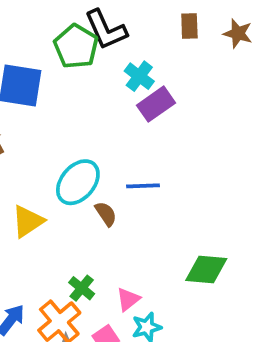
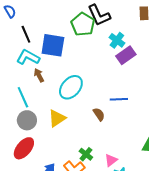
cyan ellipse: (78, 182) -> (71, 87), moved

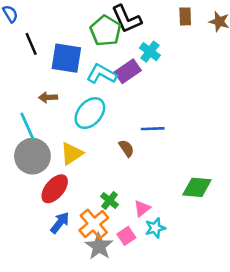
purple rectangle: (126, 55) -> (128, 71), moved
cyan L-shape: (28, 57) -> (102, 74), moved
brown arrow: (39, 75) -> (48, 97), turned -64
gray circle: (27, 120) -> (32, 156), size x1.4
red ellipse: (24, 148) -> (55, 189), moved

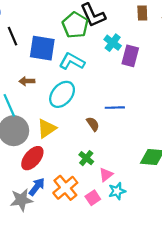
purple rectangle: (128, 71) -> (130, 56), moved, turned -40
green cross: (109, 201) -> (86, 158), moved
gray star: (99, 246) -> (21, 200), moved, turned 30

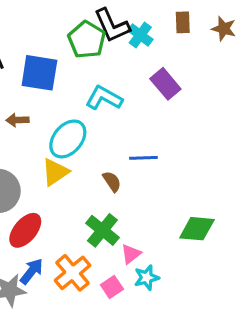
cyan cross: (113, 43) -> (140, 35), moved
purple rectangle: (130, 56) -> (165, 84), turned -55
cyan L-shape: (72, 61) -> (104, 98), moved
yellow triangle: (47, 128) -> (55, 172), moved
green cross: (86, 158) -> (102, 230), size x1.5

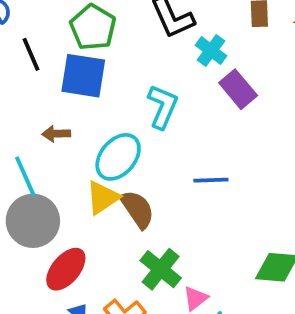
cyan cross: (140, 35) -> (211, 51), moved
green pentagon: (87, 40) -> (93, 27), moved
cyan L-shape: (104, 98) -> (163, 107), turned 84
brown semicircle: (112, 181) -> (137, 209), moved, size x1.5

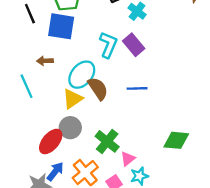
purple rectangle: (238, 89) -> (134, 45), moved
brown semicircle: (137, 209) -> (98, 88), moved
gray circle: (33, 221) -> (70, 128), moved, size x0.7

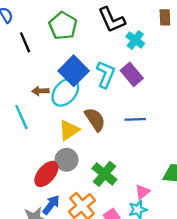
blue square: (61, 26) -> (74, 71), moved, turned 36
cyan ellipse: (82, 75) -> (65, 92), moved
pink triangle: (128, 159) -> (142, 192), moved

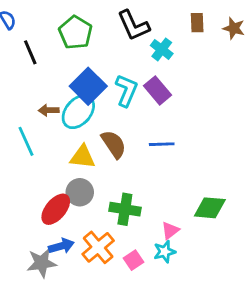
yellow triangle: (69, 130) -> (83, 157), turned 40
green cross: (104, 174) -> (125, 209), turned -30
blue arrow: (51, 205) -> (61, 246), turned 36

